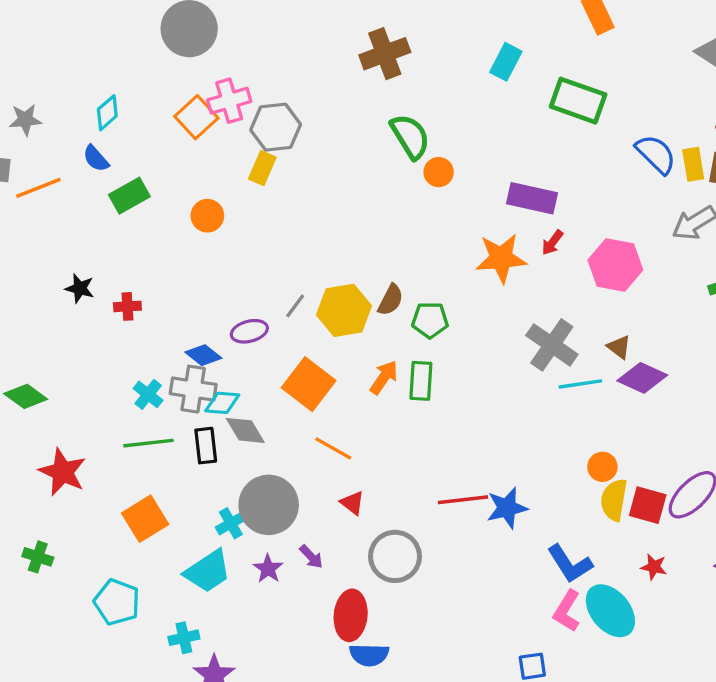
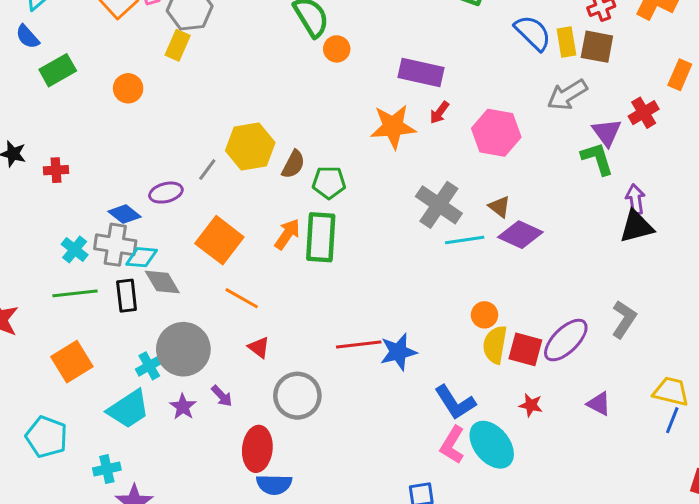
yellow hexagon: (344, 310) -> (250, 147), moved
green rectangle: (421, 381) -> (321, 237), size x1.4

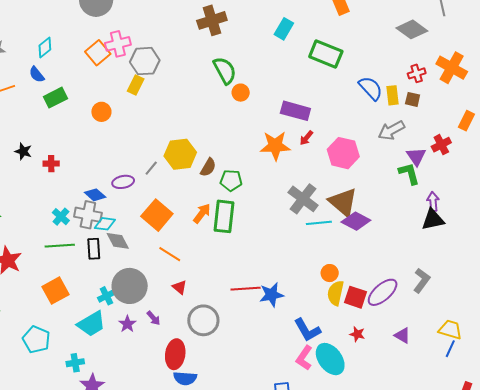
brown square: (597, 47) -> (413, 99), size x0.7
brown triangle: (499, 207) -> (343, 202), size x2.0

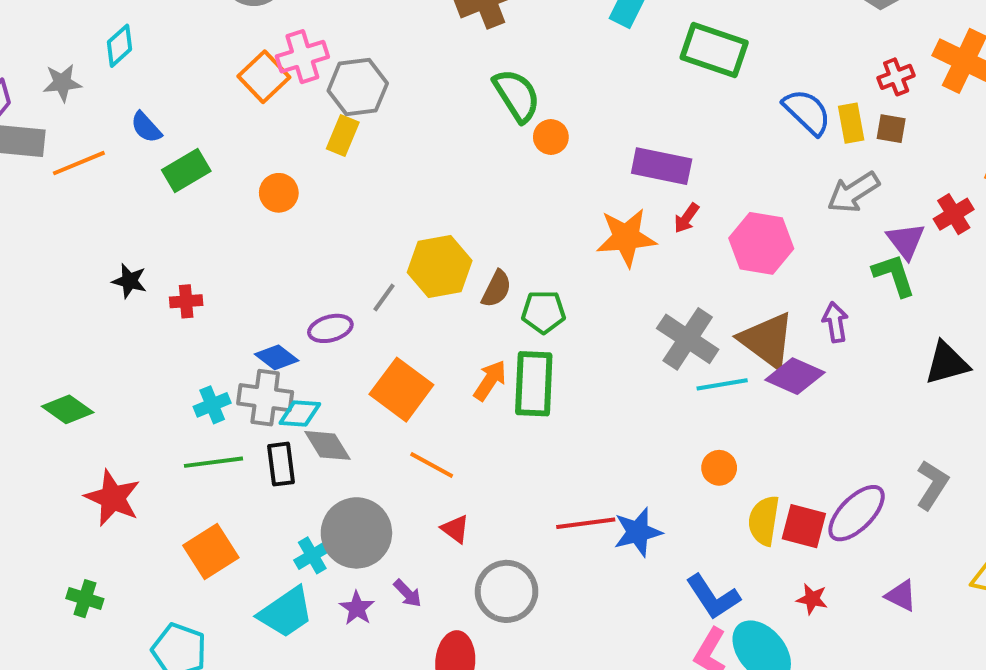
cyan diamond: (45, 48) -> (119, 46), moved
purple arrow: (433, 202) -> (835, 322), moved
cyan cross: (61, 217) -> (212, 405), turned 30
orange circle: (330, 273) -> (719, 468), moved

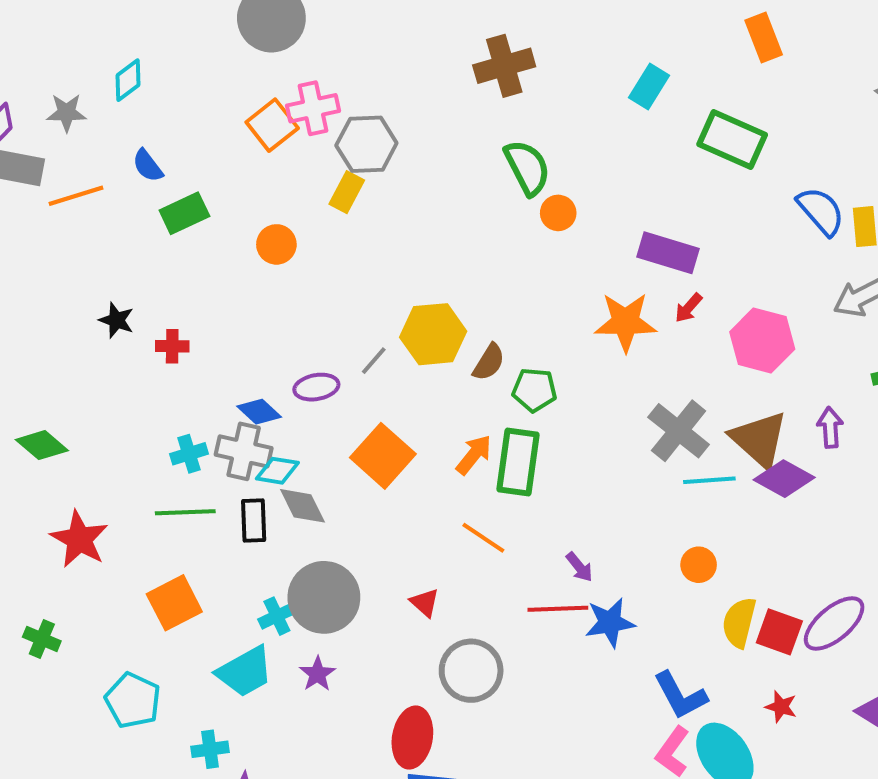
orange line: (432, 465) -> (483, 538), moved
purple arrow: (408, 593) -> (579, 567), moved

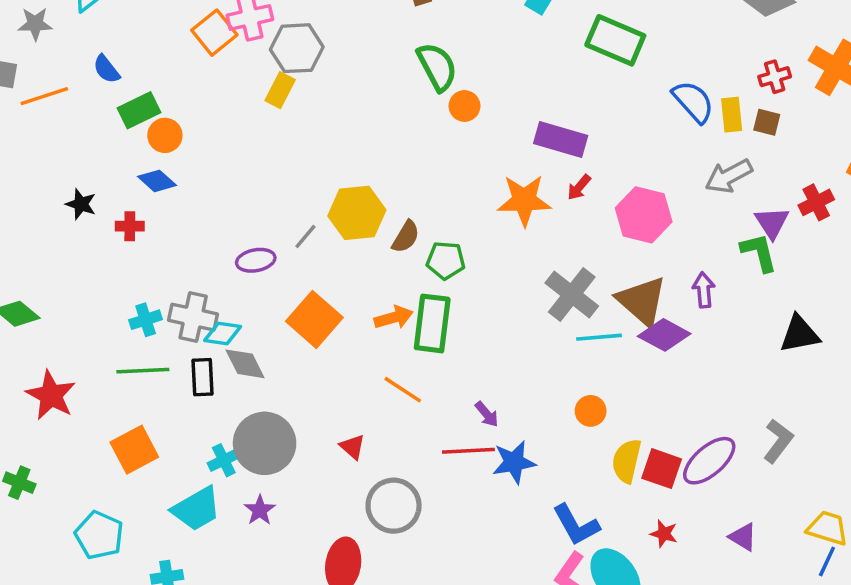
orange circle: (276, 244) -> (165, 135), moved
blue diamond: (259, 412) -> (157, 181), moved
orange arrow: (474, 455) -> (394, 317), turned 36

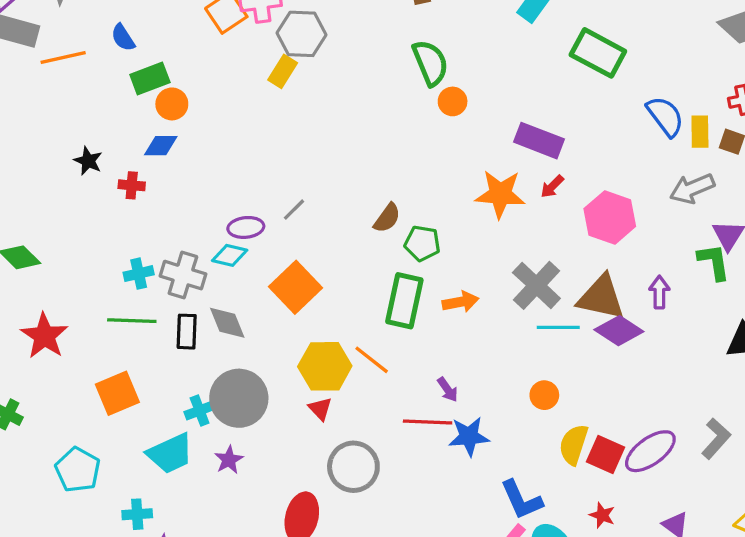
blue diamond: (157, 181) -> (161, 146), turned -48
yellow hexagon: (357, 213) -> (325, 366), moved
brown triangle: (642, 301) -> (601, 297), turned -34
orange arrow: (394, 317) -> (460, 302), moved
cyan diamond: (223, 333) -> (230, 255), moved

